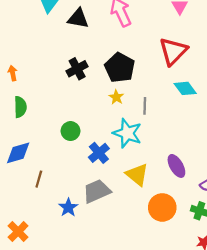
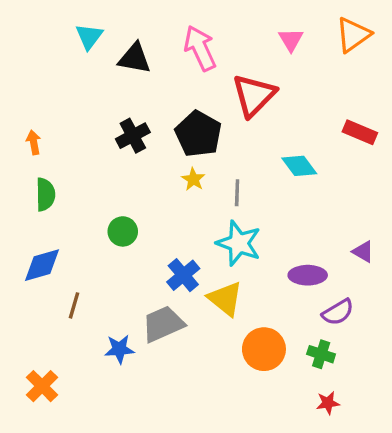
red triangle: (173, 51) -> (254, 95), moved
cyan star: (127, 133) -> (239, 243), moved
blue cross: (99, 153) -> (183, 275), moved
purple ellipse: (176, 166) -> (308, 275), moved, turned -60
blue star: (68, 207) -> (119, 349), turned 30

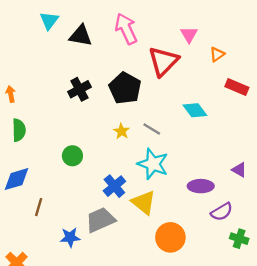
orange triangle: (353, 35) -> (217, 54), moved, size x0.6
pink triangle: (291, 40) -> (189, 35), moved
yellow star: (193, 179) -> (121, 131), moved
gray line: (237, 193) -> (152, 129), turned -60
green cross: (321, 354) -> (239, 239), moved

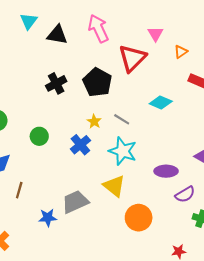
cyan diamond: (195, 110) -> (161, 102), turned -30
green circle: (72, 156) -> (39, 136), moved
blue cross: (114, 186) -> (80, 145), moved

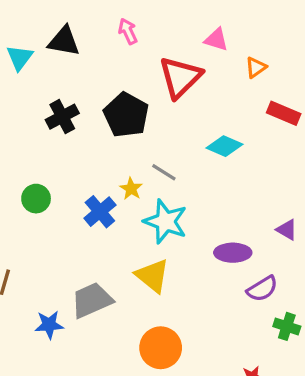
cyan triangle: (29, 21) -> (20, 58), moved
pink arrow: (98, 29) -> (128, 31), size x0.6
pink triangle: (155, 34) -> (216, 40), turned -42
yellow star: (94, 121) -> (131, 189), moved
orange circle: (139, 218) -> (161, 348), moved

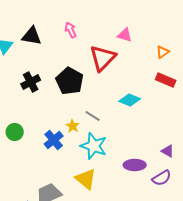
orange triangle: (256, 67) -> (163, 52), moved
purple semicircle: (262, 289) -> (162, 178), moved

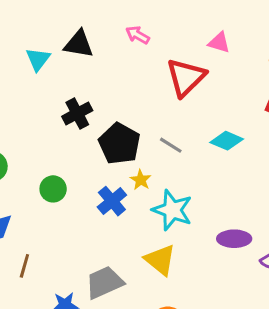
pink arrow: (71, 30) -> (138, 35), turned -35
black pentagon: (70, 81) -> (119, 144), moved
gray line: (93, 116) -> (171, 145), moved

